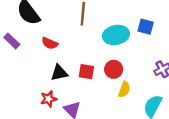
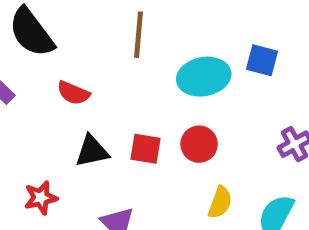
yellow semicircle: (124, 89) -> (220, 202), moved
red star: (49, 99) -> (41, 198), moved

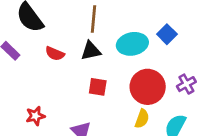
blue square: (262, 60) -> (167, 34), turned 30
red circle: (199, 144) -> (148, 87), moved, size x1.6
black triangle: (92, 151) -> (91, 51), moved

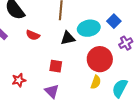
black triangle: (91, 51) -> (68, 38), moved
purple cross: (186, 84) -> (126, 43), moved
red square: (98, 87) -> (56, 66), moved

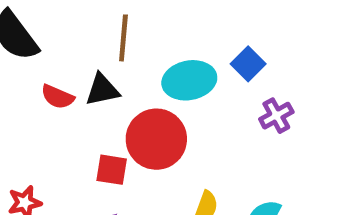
black triangle: (68, 38) -> (102, 90), moved
red circle: (100, 59) -> (156, 139), moved

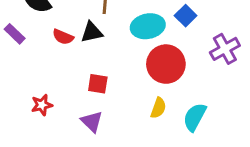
purple cross: (276, 116) -> (225, 49), moved, size x1.4
red circle: (156, 139) -> (166, 64), moved

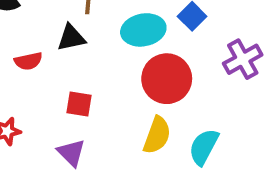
red semicircle: (63, 37) -> (28, 61), moved, turned -35
yellow semicircle: (158, 108) -> (157, 135), size x1.4

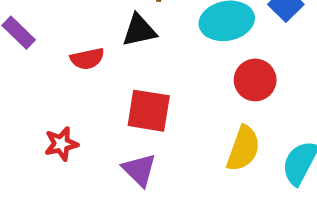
red circle: (167, 79) -> (255, 80), size x0.7
red square: (79, 104) -> (149, 111), size x1.4

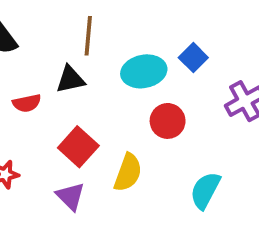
red square: (149, 111) -> (78, 147), turned 33
yellow semicircle: (243, 149) -> (128, 173), moved

